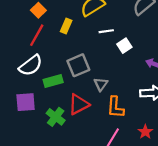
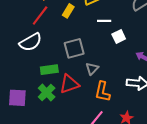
green rectangle: (53, 81) -> (49, 70), moved
purple square: (26, 102) -> (17, 98), moved

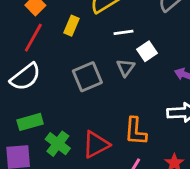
gray triangle: (92, 69) -> (126, 68), moved
green rectangle: (49, 70) -> (30, 122), moved
red triangle: (69, 84) -> (96, 144), moved

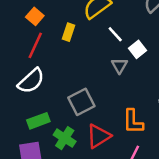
white line: (124, 32) -> (115, 34), turned 60
gray square: (87, 77) -> (81, 102), moved

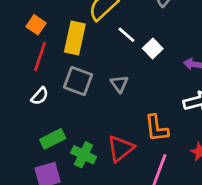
yellow rectangle: (68, 32) -> (75, 38), size x1.6
gray triangle: (120, 66) -> (119, 84), moved
white semicircle: (31, 81) -> (40, 96), size x0.6
gray square: (81, 102) -> (78, 81), moved, turned -36

